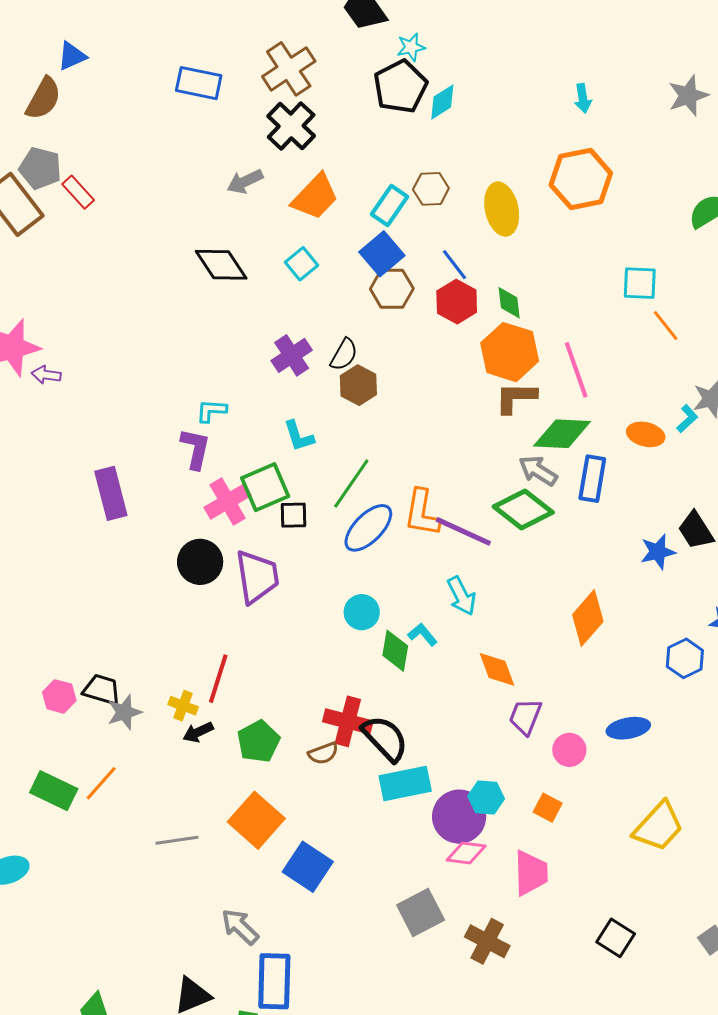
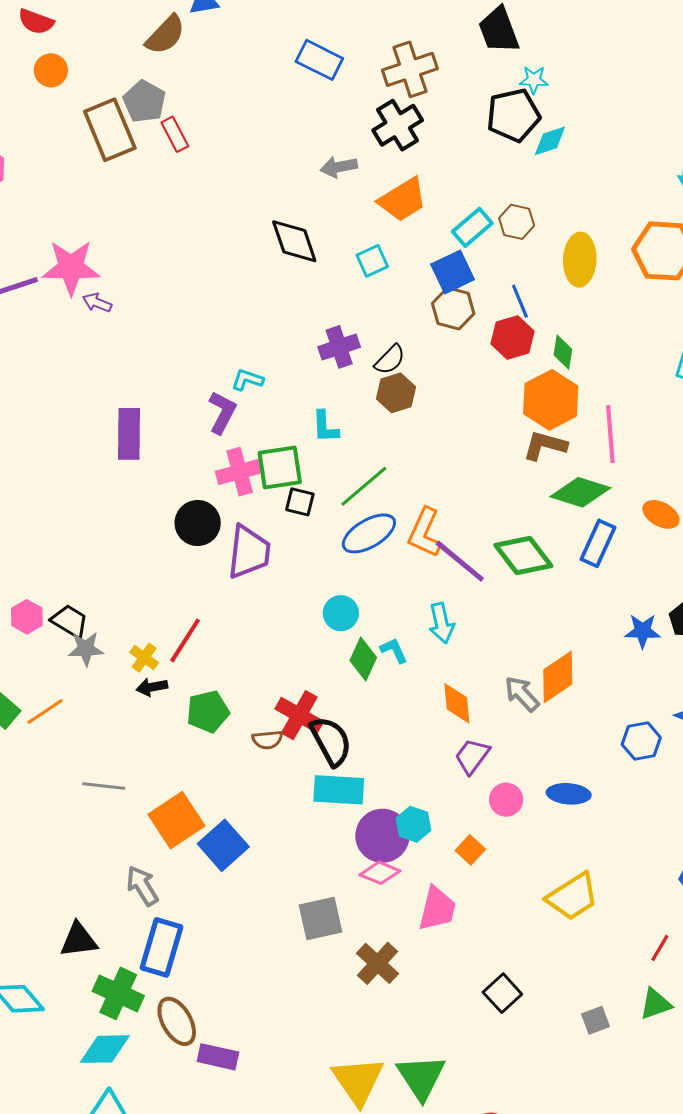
gray arrow: (538, 471) -> (522, 694), moved
orange square: (256, 820) -> (176, 820), moved

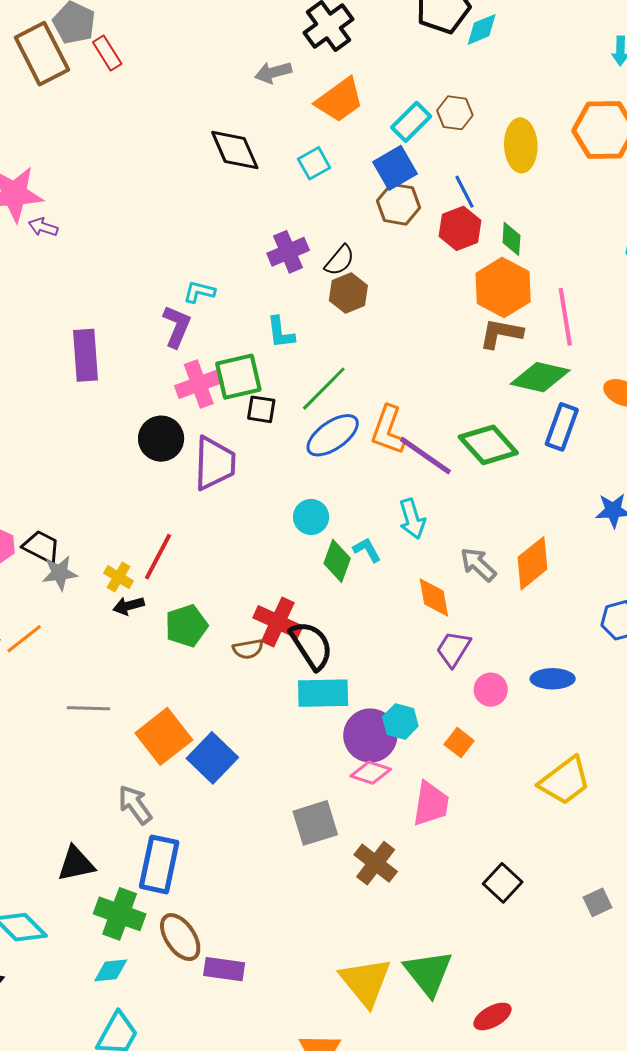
gray arrow: (522, 694) -> (478, 564), moved
cyan diamond: (105, 1049) -> (111, 970), size x0.7

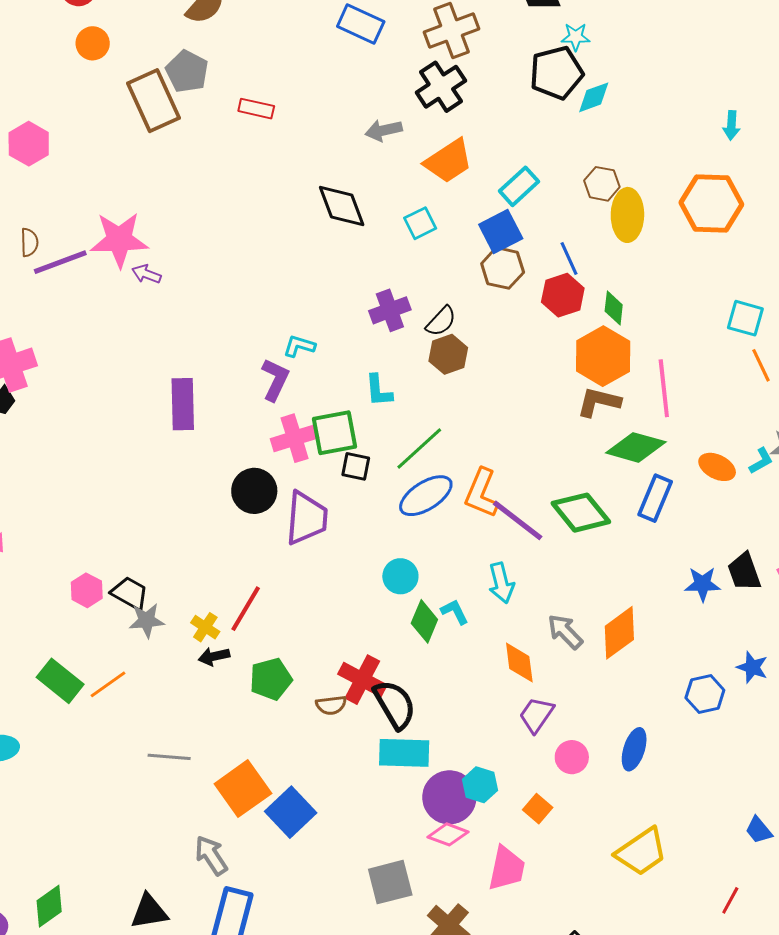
red rectangle: (107, 53) -> (256, 109), moved, turned -48
brown hexagon: (455, 113) -> (602, 184), moved
blue ellipse: (553, 679) -> (634, 749), turned -75

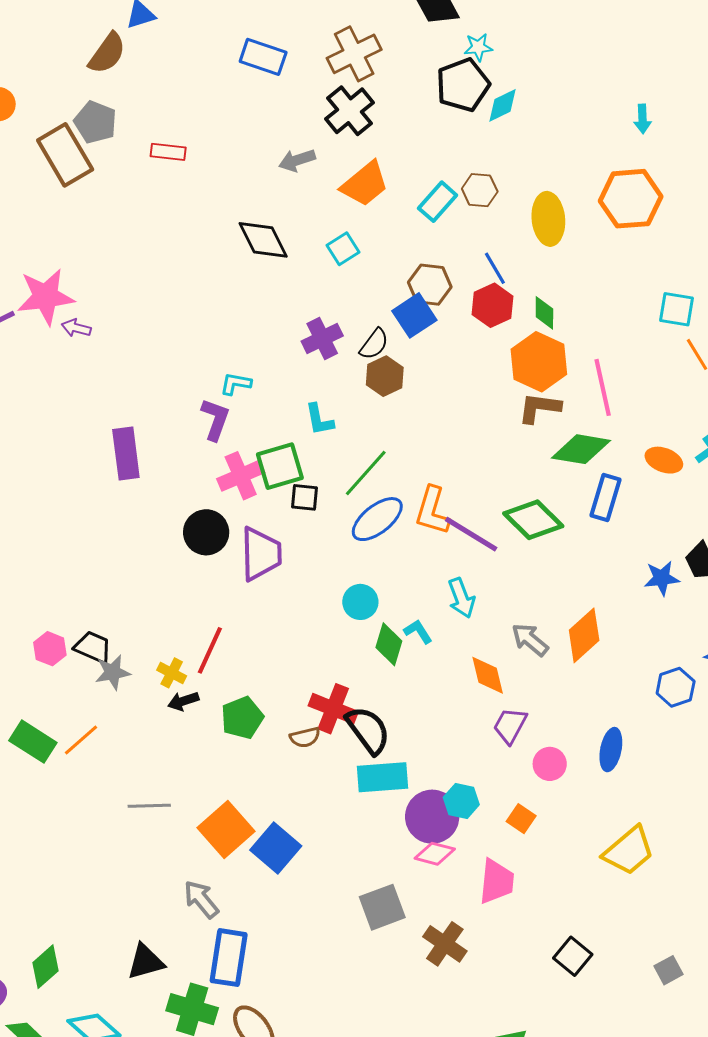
brown hexagon: (602, 184) -> (480, 190), moved
blue square: (501, 231) -> (414, 315), moved

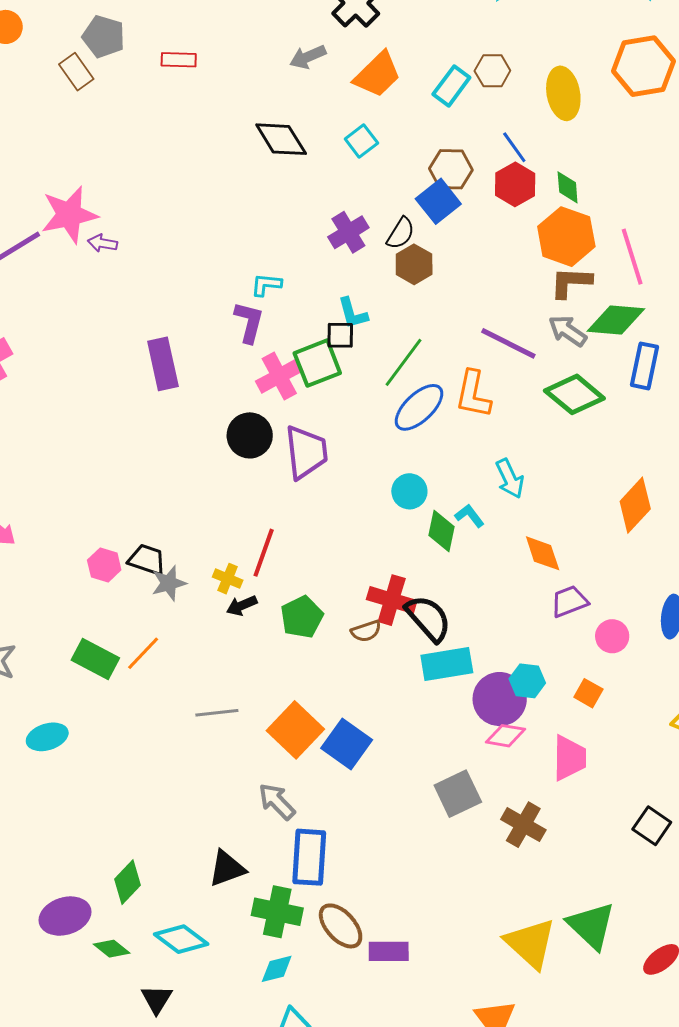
brown rectangle: (65, 155) -> (76, 72), size x0.6
black square: (304, 497) -> (340, 335), moved
purple line: (471, 534) -> (508, 343), moved
gray arrow: (530, 640) -> (568, 331), moved
purple trapezoid: (510, 726) -> (569, 601), turned 45

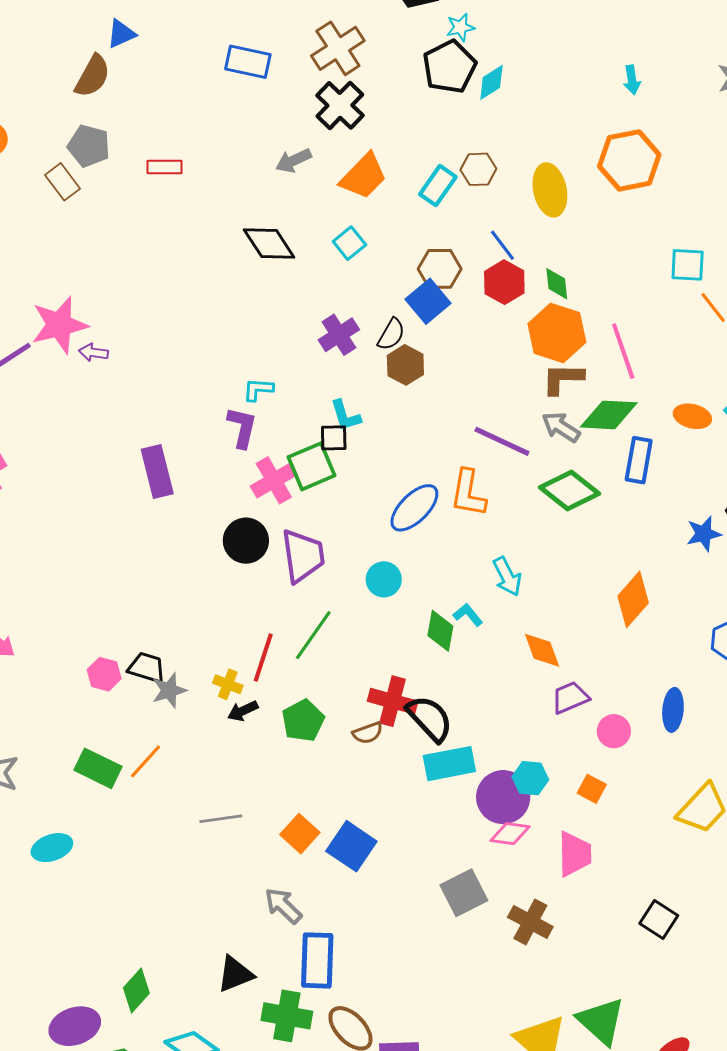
green line: (404, 362) -> (313, 635), moved
cyan circle: (409, 491) -> (384, 579), moved
orange square: (295, 730) -> (300, 834), size x0.7

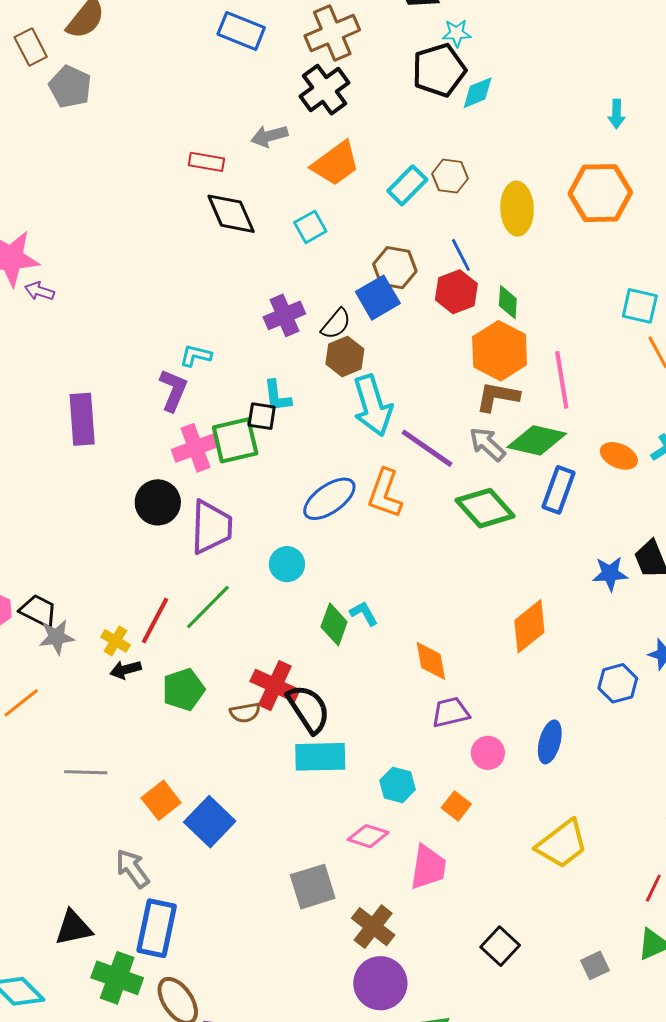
red rectangle: (164, 167) -> (206, 162), moved
brown rectangle: (62, 182) -> (31, 47), moved
cyan arrow: (507, 576) -> (373, 405), moved, size x1.5
purple circle: (503, 797) -> (380, 983), moved

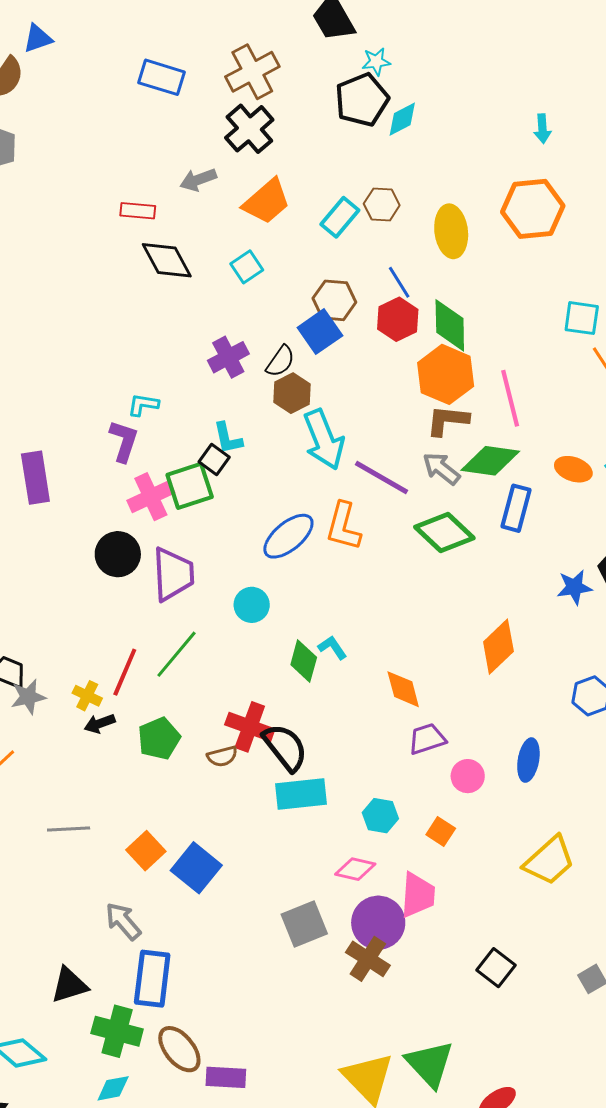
green diamond: (508, 302) -> (450, 325), size x1.6
black square: (262, 416) -> (214, 459), turned 32
purple circle: (380, 983) -> (378, 923), moved

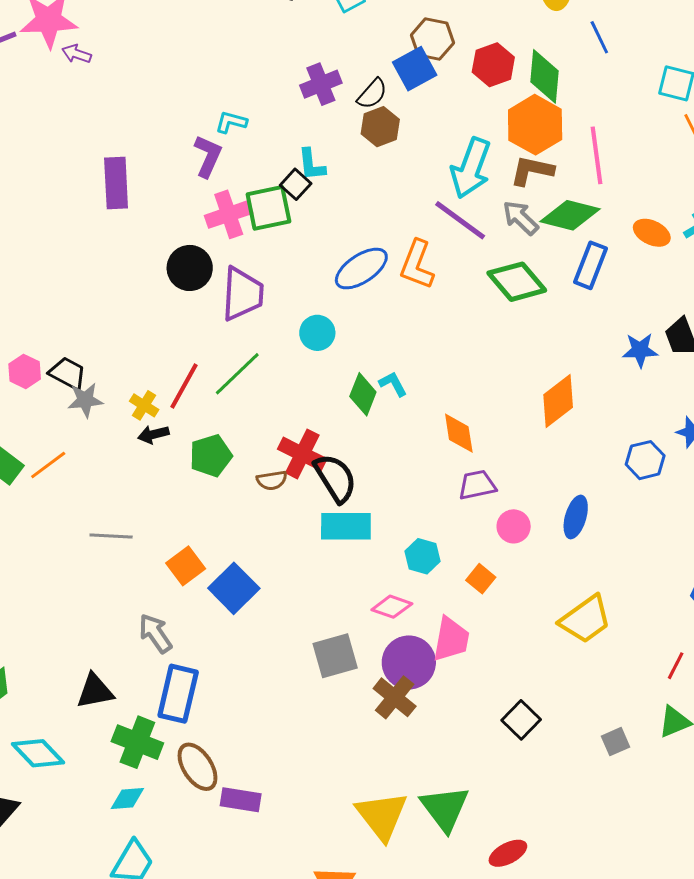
blue line: (399, 282) -> (599, 37), moved
cyan arrow: (324, 440) -> (471, 168), moved, turned 36

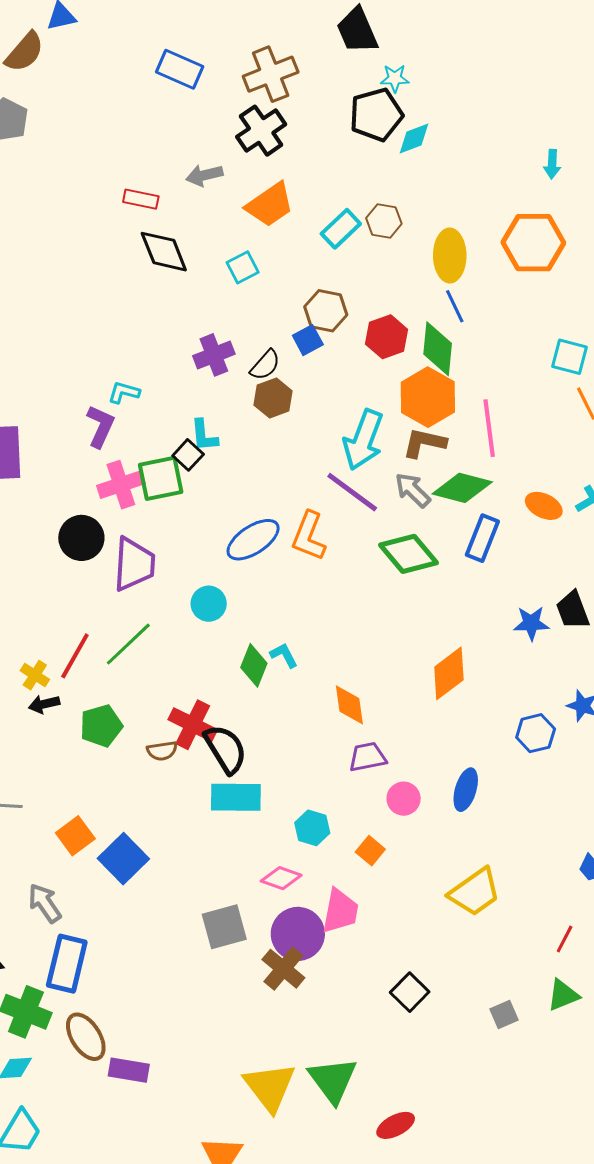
blue line: (599, 37) -> (455, 306), moved
blue square: (415, 69) -> (308, 340), size x0.7

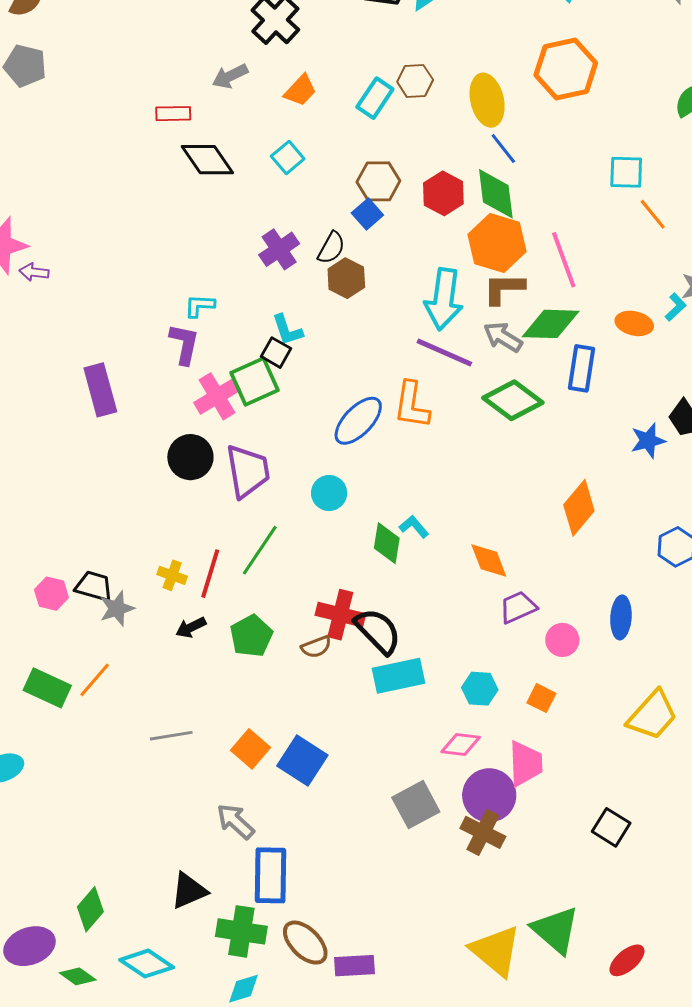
orange trapezoid: (270, 205) -> (300, 90), size x0.7
yellow cross: (35, 675) -> (172, 575), moved

